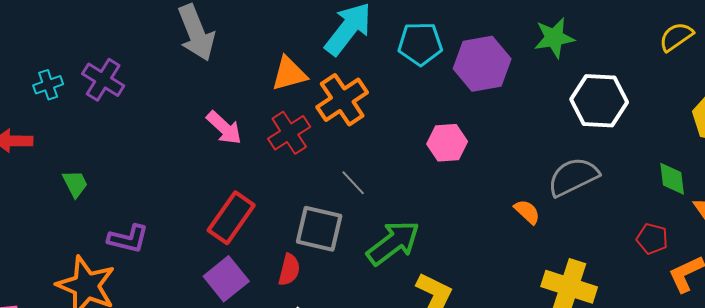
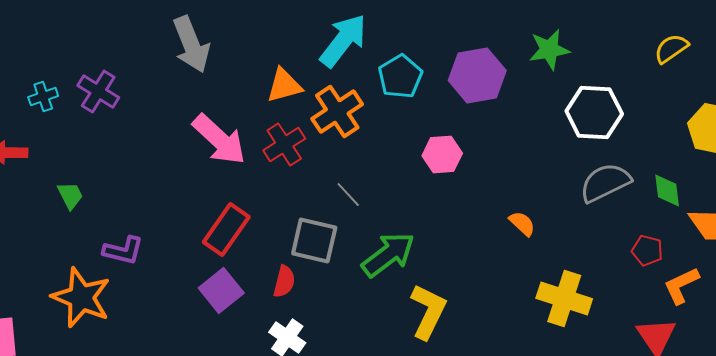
cyan pentagon: (420, 44) -> (400, 76), moved, turned -30
pink arrow: (224, 128) -> (219, 140), size x1.5
gray semicircle: (573, 177) -> (605, 182), moved

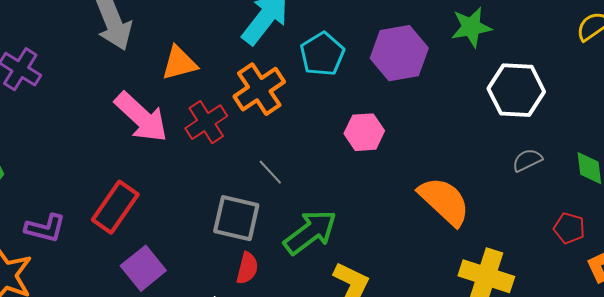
orange triangle: (284, 86) -> (179, 63), moved
gray semicircle: (605, 182) -> (527, 160), size x0.6
orange semicircle: (522, 224) -> (444, 201), size x2.0
red rectangle: (226, 230) -> (115, 207), moved
red semicircle: (284, 282) -> (247, 268), moved

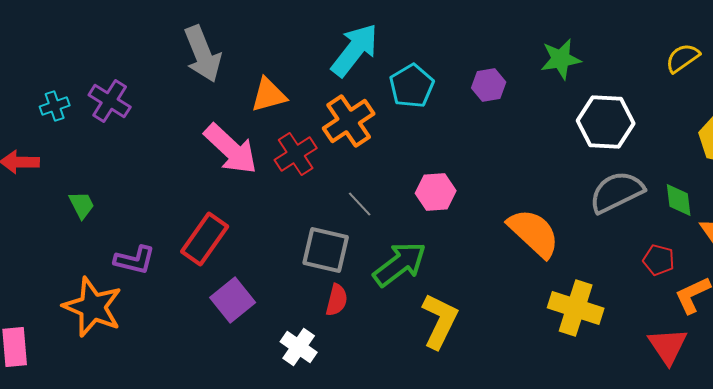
purple hexagon: (399, 53) -> (489, 85), size x0.6
pink hexagon: (364, 132) -> (436, 192), moved
gray semicircle: (527, 160) -> (617, 192), size x1.8

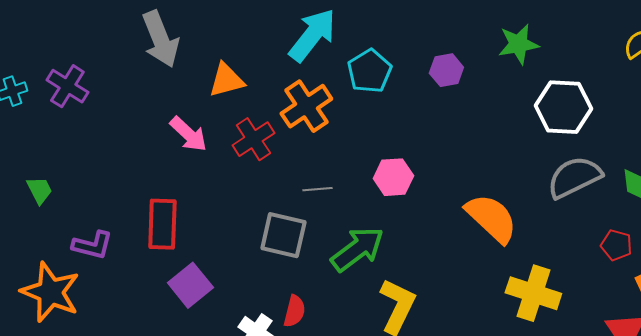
pink arrow: (231, 149) -> (188, 134), size x0.7
gray line: (360, 204) -> (317, 189), turned -52
red rectangle: (205, 239) -> (162, 224), turned -33
red semicircle: (337, 300) -> (294, 311), moved

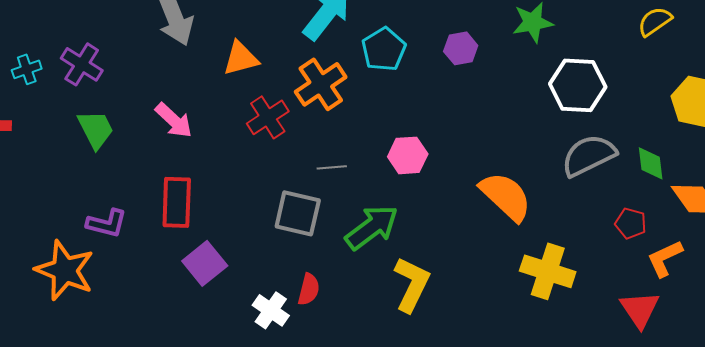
pink arrow: (188, 134) -> (174, 120), moved
green trapezoid: (39, 190) -> (96, 129), moved, size x1.4

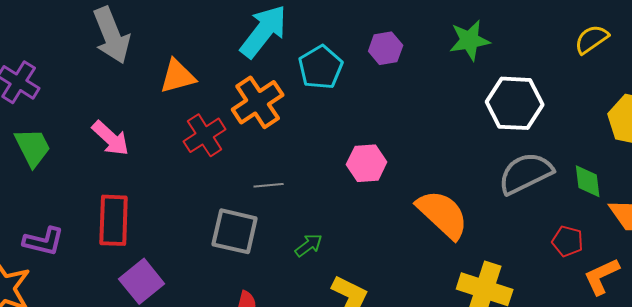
purple hexagon: (461, 48) -> (386, 48), moved
pink hexagon: (408, 155) -> (367, 163), moved
green arrow: (372, 227) -> (309, 245), size x0.5

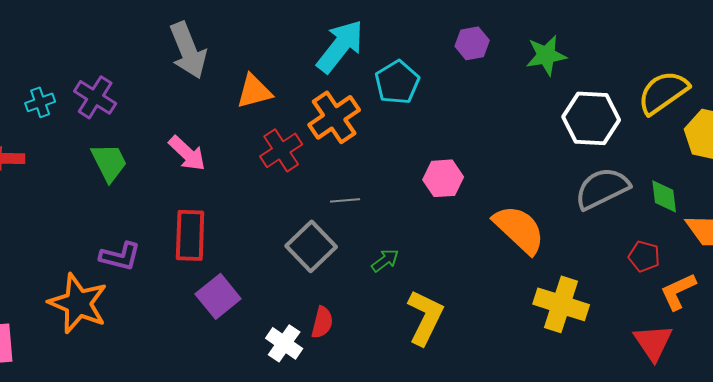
yellow semicircle: (592, 39) -> (663, 92), moved, size x1.5
purple hexagon: (386, 48) -> (472, 43), moved
gray square: (235, 231) -> (311, 246), turned 33

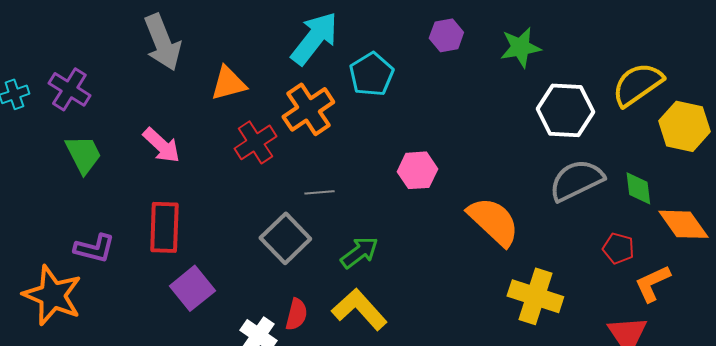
green arrow: (385, 260) -> (359, 252), size x1.4
yellow L-shape: (425, 317) -> (359, 309), moved, turned -68

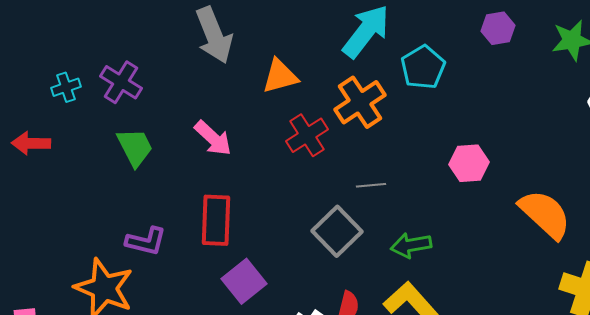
green arrow: (359, 252) -> (411, 245), turned -153

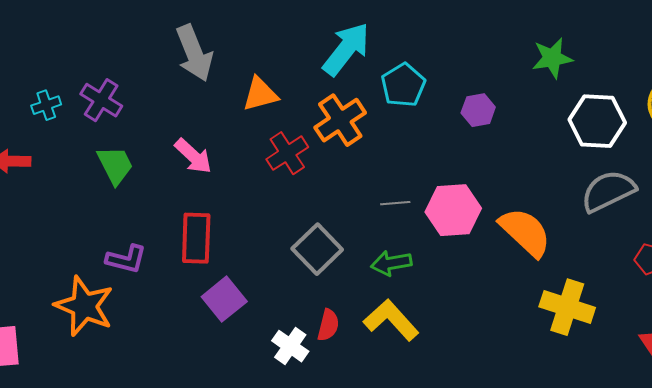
purple hexagon: (498, 28) -> (478, 110), moved
pink hexagon: (469, 163) -> (453, 210), moved, size x1.4
gray line: (371, 185) -> (395, 203), moved

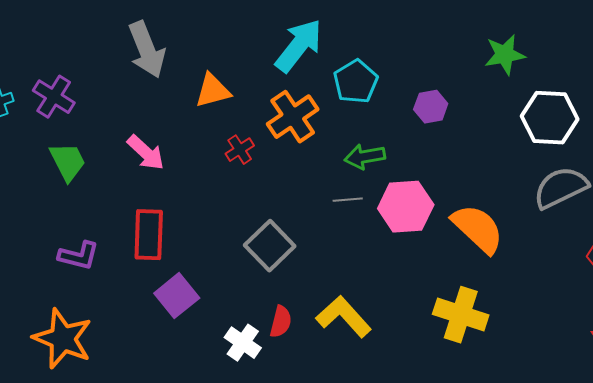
red cross: (287, 153) -> (240, 150), size x0.7
green arrow: (391, 263) -> (365, 157), moved
orange star: (84, 306) -> (63, 339), moved
yellow cross: (567, 307) -> (461, 315), moved

